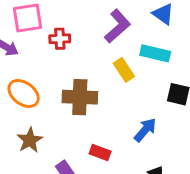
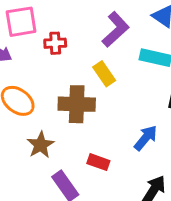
yellow rectangle: (124, 70) -> (104, 74), moved
brown star: (30, 140) -> (41, 145), moved

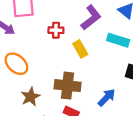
red cross: (55, 43) -> (56, 30), moved
brown cross: (77, 104) -> (68, 86), moved

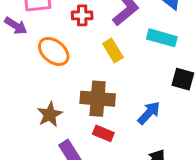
red cross: (56, 30) -> (82, 15), moved
orange ellipse: (16, 64) -> (54, 51), moved

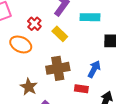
red cross: (82, 15) -> (34, 24), moved, turned -32
red rectangle: (103, 133) -> (81, 89), moved

